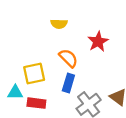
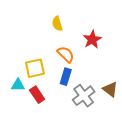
yellow semicircle: (59, 24) -> (57, 24), turned 72
red rectangle: (36, 103) -> (37, 95), turned 49

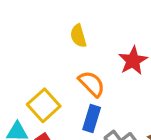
yellow square: (35, 68) -> (44, 105), turned -30

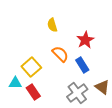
blue rectangle: (92, 119) -> (82, 65), moved, turned -49

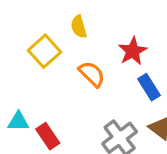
blue rectangle: (82, 65) -> (149, 87), moved
yellow square: (31, 67) -> (44, 51), moved

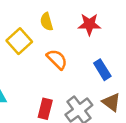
red star: (133, 51) -> (89, 24), moved, turned 30
red rectangle: (48, 136) -> (45, 109), moved, turned 48

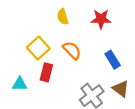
yellow square: (19, 41) -> (38, 48), moved
red rectangle: (45, 109) -> (46, 72), moved

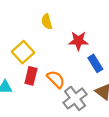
red star: (101, 19) -> (78, 41), moved
orange semicircle: (72, 50) -> (56, 79), moved

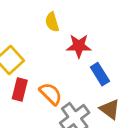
yellow semicircle: (47, 22) -> (52, 22), moved

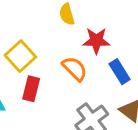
orange semicircle: (51, 94) -> (75, 69), moved

